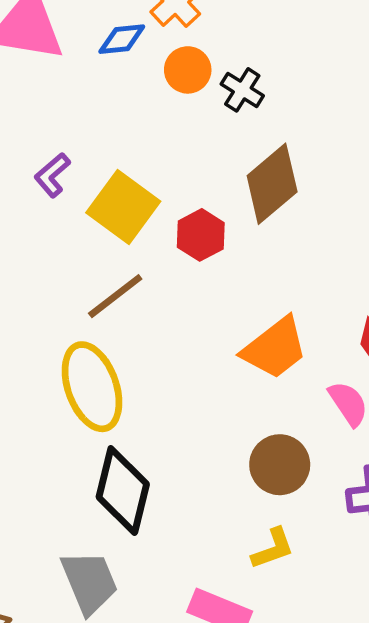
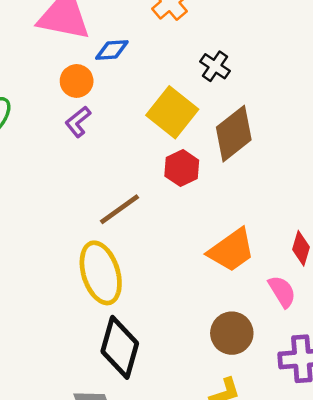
blue diamond: (122, 39) -> (112, 50), moved
orange circle: (188, 70) -> (77, 81), moved
yellow square: (123, 207) -> (172, 112), moved

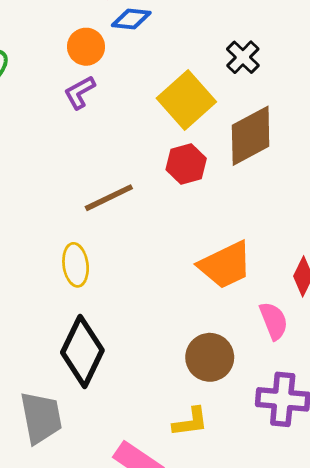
yellow ellipse: (101, 273) -> (76, 265), size x0.6

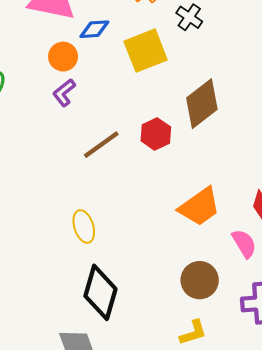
black cross: (243, 57) -> (189, 17), moved
yellow square: (186, 100) -> (146, 51), moved, turned 30
brown line: (109, 198) -> (101, 145), moved

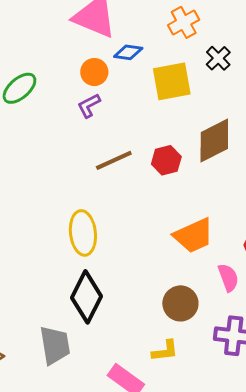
yellow ellipse: (84, 226) -> (83, 233), size x1.4

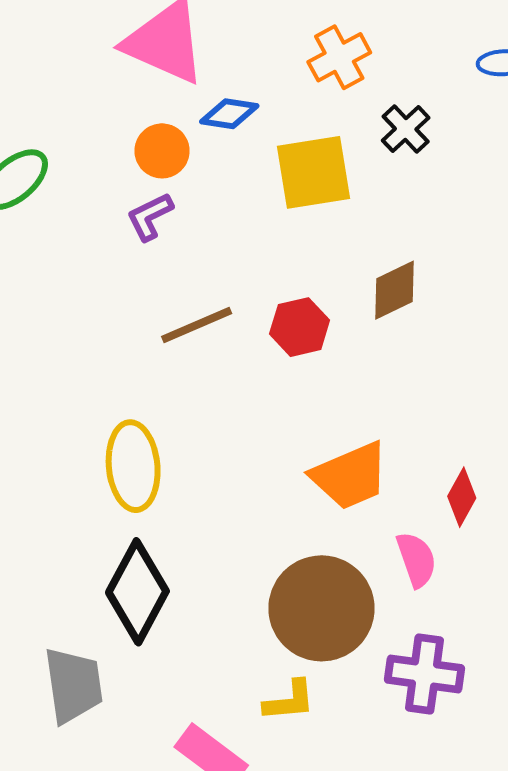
brown diamond: (214, 140) -> (395, 290), size x0.7
brown circle: (180, 303) -> (321, 608), size x1.5

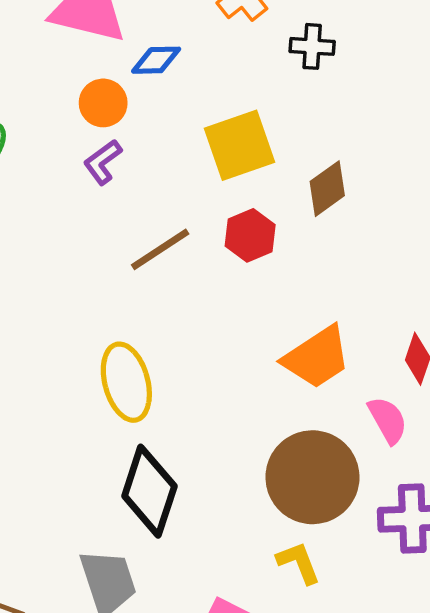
black cross: (406, 129) -> (312, 46), turned -33
yellow square: (314, 172) -> (240, 145), moved
yellow L-shape: (289, 701) -> (299, 563), turned -96

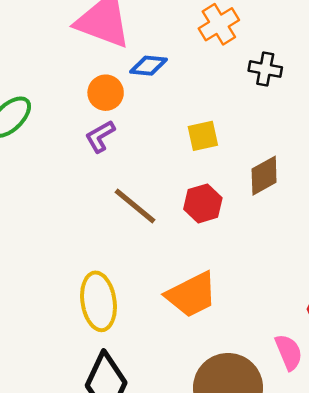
yellow square: (240, 145) -> (203, 136), size x0.6
brown line: (160, 249) -> (135, 206), turned 66
orange trapezoid: (317, 357) -> (191, 295), moved

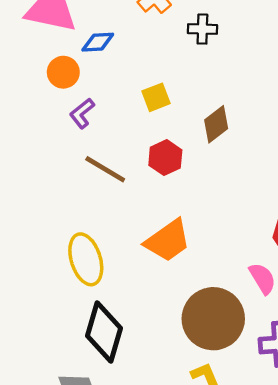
purple L-shape: (100, 136) -> (82, 113), moved

